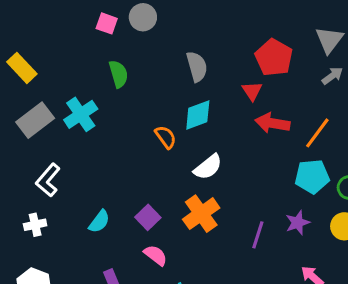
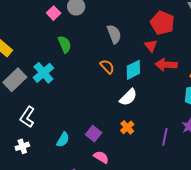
pink square: (107, 23) -> (54, 13), turned 32
cyan diamond: (198, 115) -> (133, 70), moved
orange semicircle: (166, 137) -> (107, 67), moved
orange cross: (201, 214) -> (127, 127), size x0.6

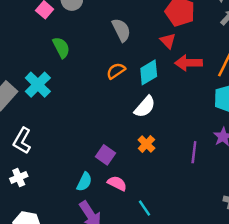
orange semicircle: (107, 67) -> (116, 71), turned -77
cyan semicircle: (63, 140) -> (84, 182), moved

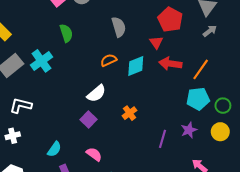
white semicircle: (145, 107) -> (96, 93), moved
white L-shape: (22, 141) -> (21, 106), turned 65
orange cross: (146, 144) -> (130, 113), moved
purple square: (105, 155) -> (88, 120), moved
cyan semicircle: (84, 182) -> (54, 149), moved

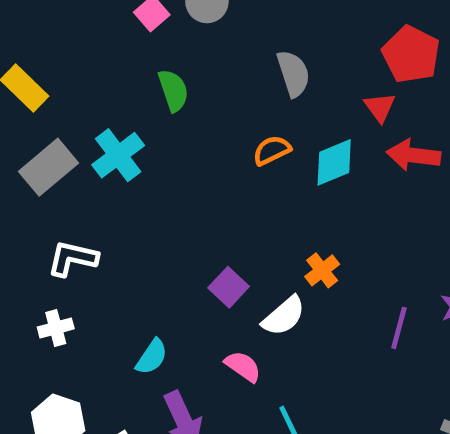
white semicircle: (96, 93) -> (284, 316), moved

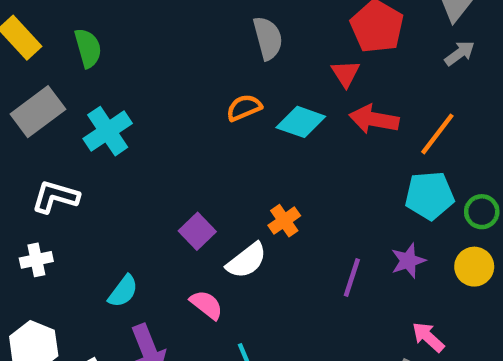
green semicircle: (173, 90) -> (88, 48), moved
cyan cross: (118, 155) -> (108, 131), moved
cyan diamond: (334, 162) -> (301, 122), turned 39

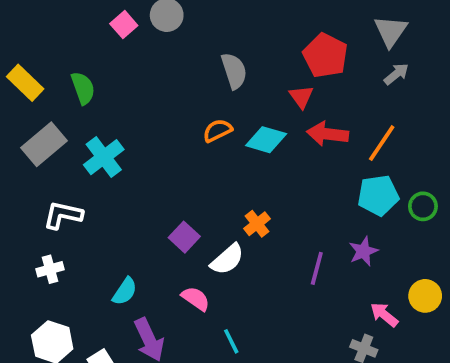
yellow circle: (474, 267) -> (425, 296), moved

